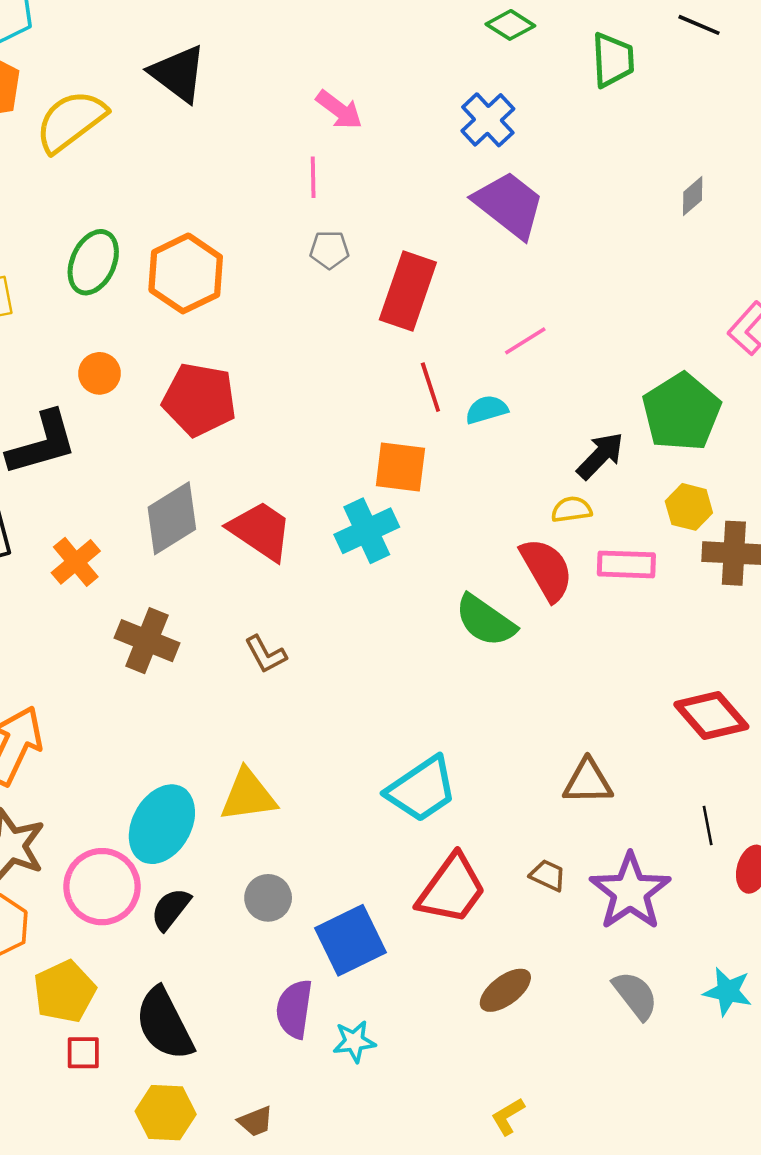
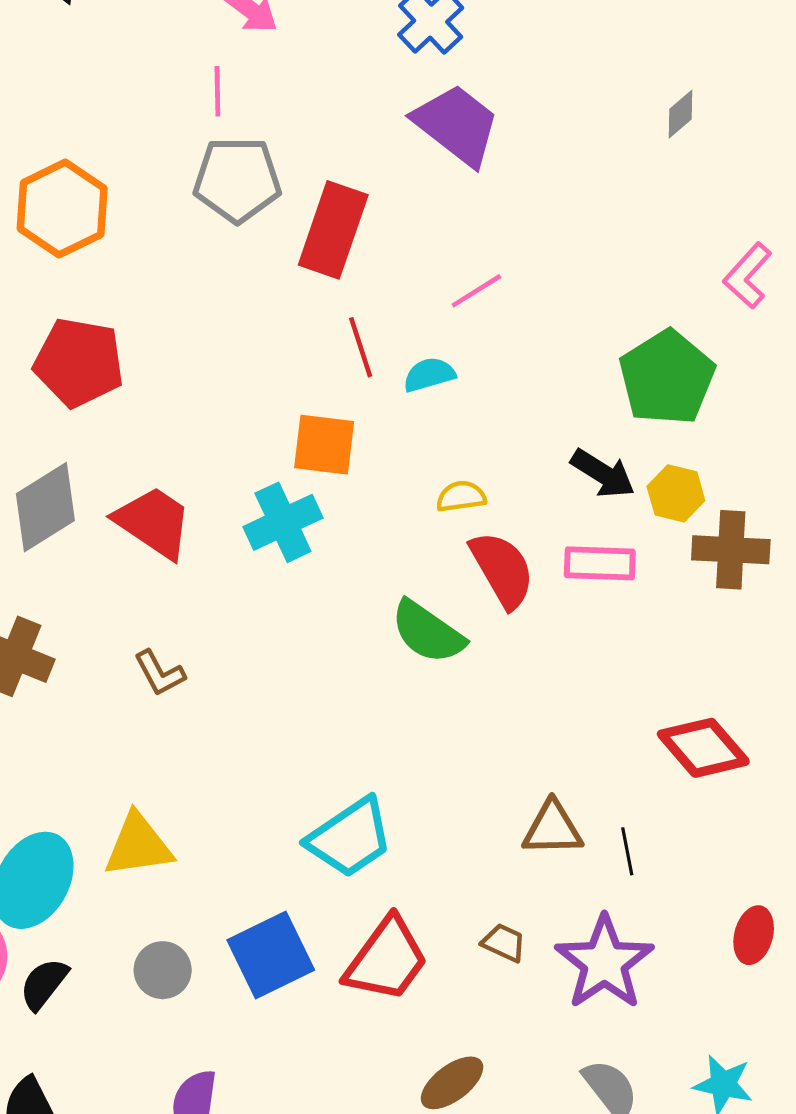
gray pentagon: (329, 250) -> (237, 180), size x1.8
black arrow: (600, 456) -> (603, 474), moved, turned 78
yellow semicircle: (572, 509) -> (461, 496), moved
black line: (708, 825) -> (627, 851), moved
blue square: (350, 940) -> (271, 955), moved

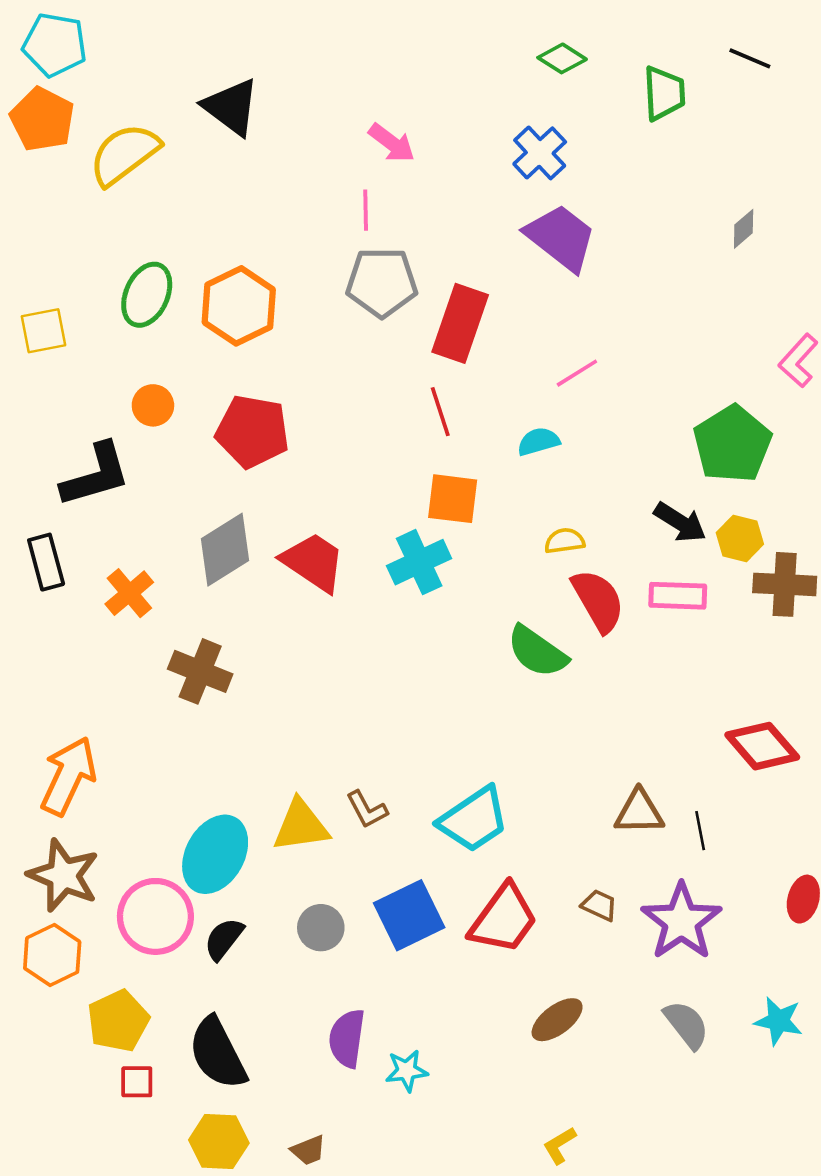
red line: (361, 347) -> (440, 412), moved
brown L-shape: (160, 673) -> (367, 810), moved

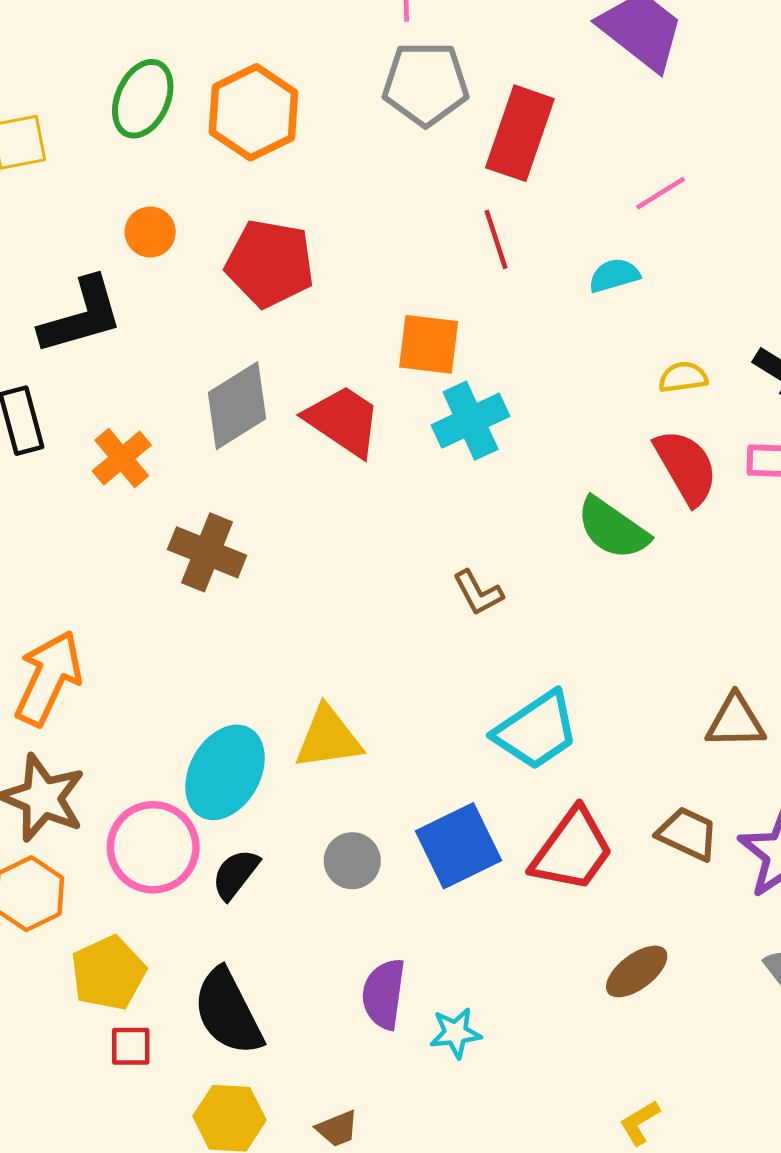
orange square: (453, 499) -> (429, 344), moved
yellow semicircle: (565, 541) -> (683, 377), moved
brown L-shape: (367, 810) -> (478, 593), moved
brown trapezoid: (599, 905) -> (688, 834), size x1.4

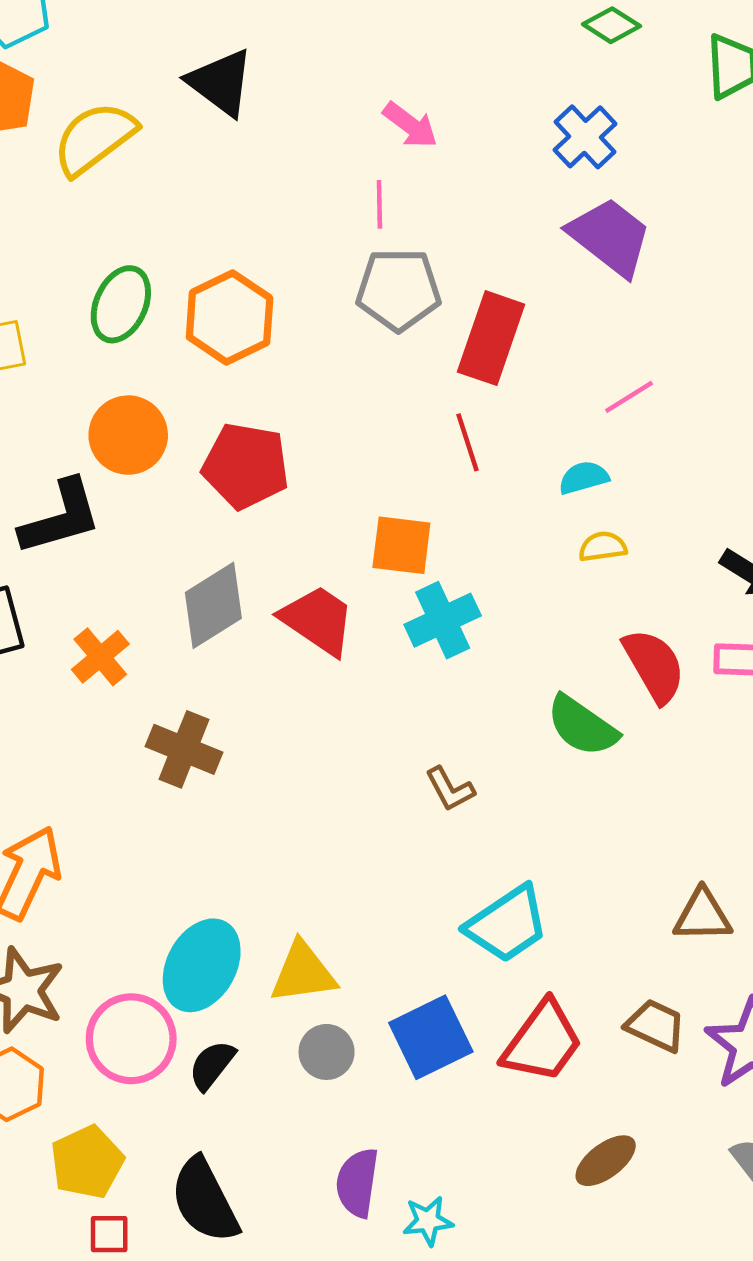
orange circle: (150, 232) -> (128, 435), size x1.6
yellow semicircle: (683, 377) -> (603, 547), moved
yellow triangle: (328, 738) -> (303, 973), moved

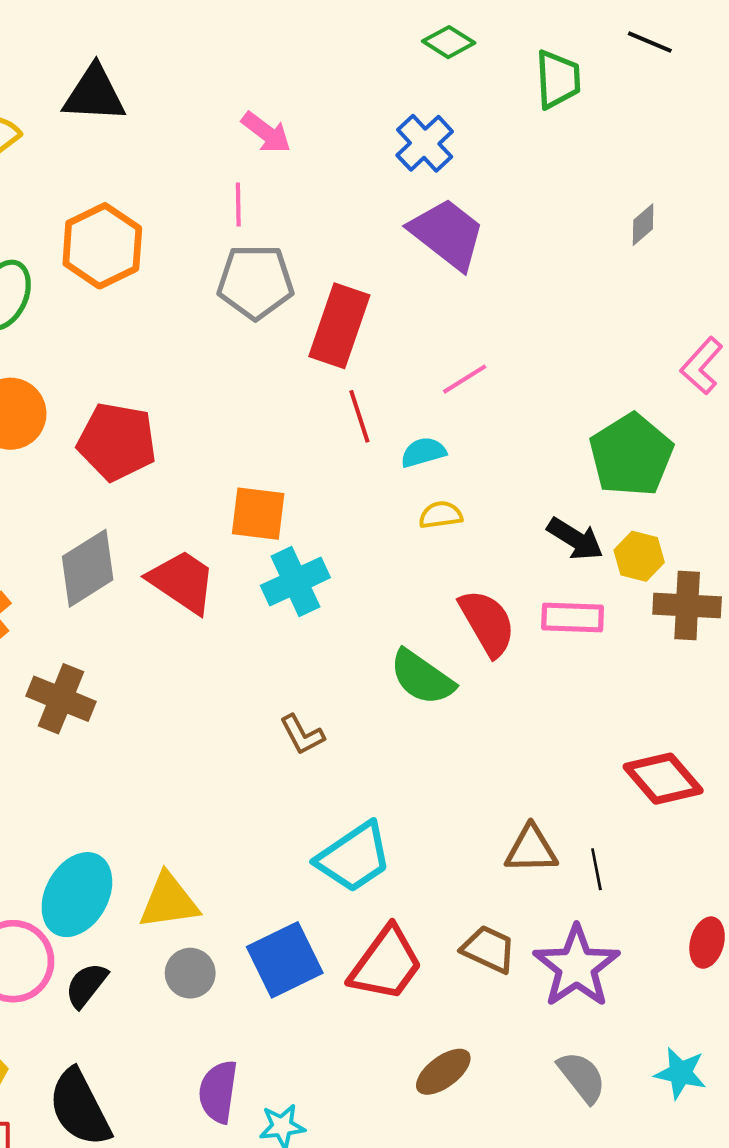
black triangle: (221, 82) -> (94, 94), turned -34
orange hexagon: (230, 318) -> (102, 246), moved
red line: (468, 442) -> (359, 416), moved

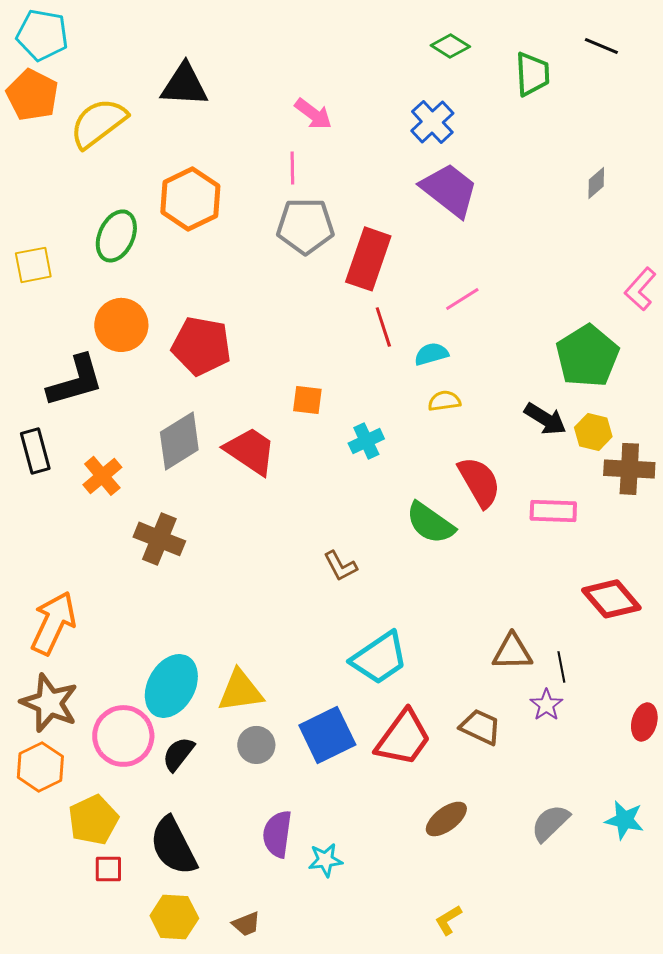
orange square: (258, 514) -> (307, 400), size x0.7
cyan cross: (295, 582) -> (366, 441), moved, size x0.7
pink rectangle: (573, 617) -> (553, 511), moved
purple star: (577, 967) -> (546, 705), moved, size x0.5
gray semicircle: (582, 1077) -> (550, 823), turned -96

